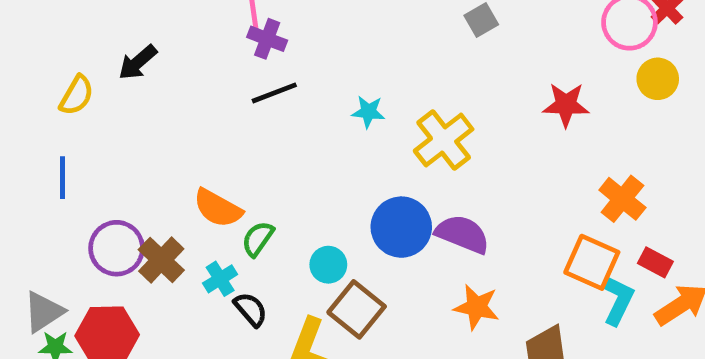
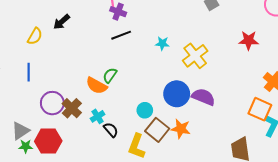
green semicircle: (258, 239) -> (110, 75), moved
orange star: (477, 307) -> (181, 129), moved

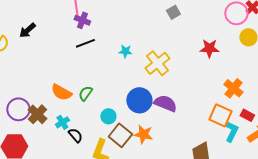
green semicircle: (110, 75) -> (85, 93), moved

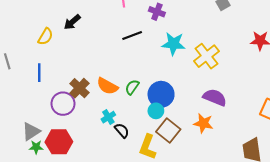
purple cross: (82, 20) -> (157, 12), moved
cyan star: (125, 51) -> (173, 44), size x1.6
blue circle: (139, 100) -> (161, 94), moved
brown cross: (37, 114) -> (79, 88), moved
orange star: (143, 134) -> (203, 123), moved

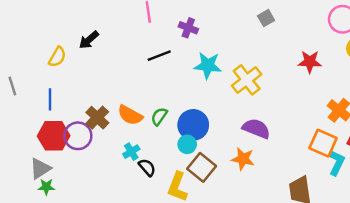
red hexagon: (59, 142) -> (54, 136), moved

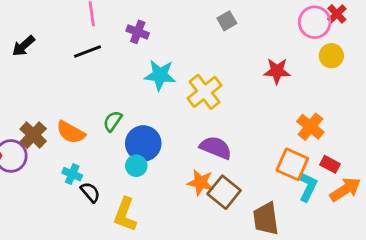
black line: (159, 56) -> (87, 51), moved
green semicircle: (159, 116) -> (113, 121), moved
cyan cross: (131, 152) -> (72, 174), turned -35
brown square: (202, 167) -> (224, 192), moved

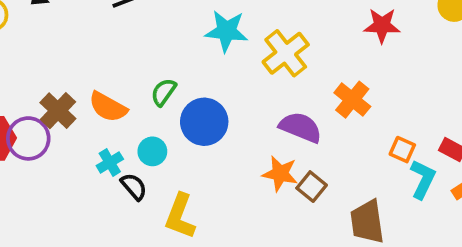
orange cross: (310, 127) -> (352, 100), moved
orange square: (292, 164) -> (402, 150), size x0.6
cyan circle: (136, 166) -> (152, 151), moved
cyan cross: (72, 174) -> (110, 162), turned 36
brown square: (224, 192) -> (312, 187), size x0.7

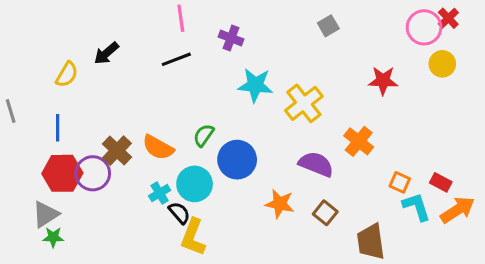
cyan circle: (152, 151) -> (195, 184), size x1.5
orange star: (280, 174) -> (280, 204), moved
cyan L-shape: (423, 179) -> (416, 207), turned -44
yellow L-shape: (180, 216) -> (193, 237), moved

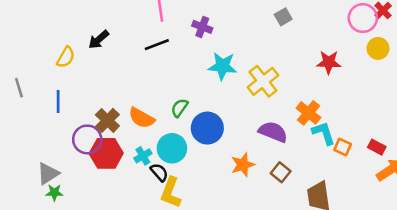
red hexagon: (62, 173) -> (106, 153), moved
orange star: (280, 204) -> (243, 165), turned -30
cyan L-shape: (416, 207) -> (324, 133), moved

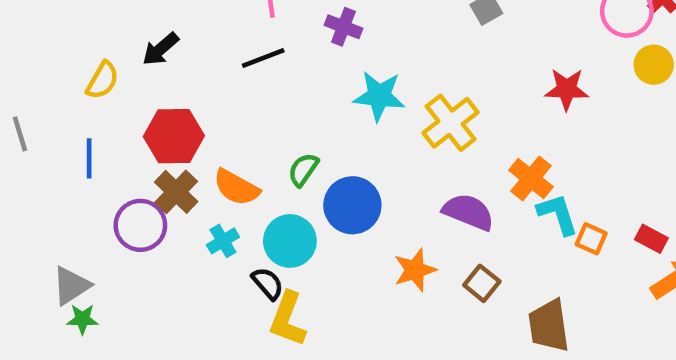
red hexagon: (106, 153) -> (174, 136), moved
cyan cross: (143, 156) -> (223, 241), moved

